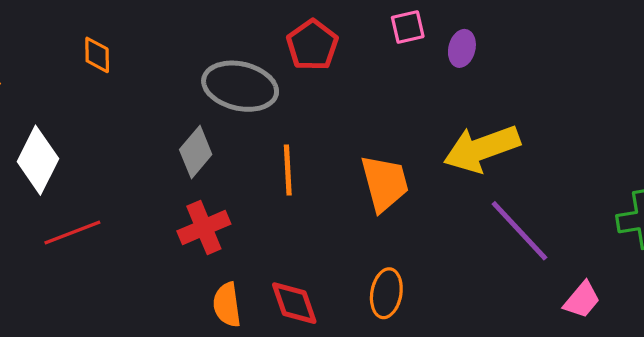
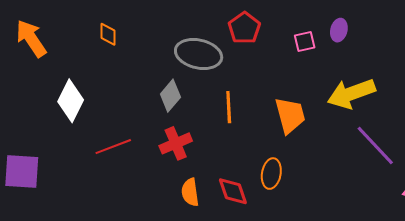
pink square: (408, 27) -> (305, 42), moved
red line: (72, 232) -> (113, 147), moved
orange ellipse: (386, 293) -> (271, 174), moved

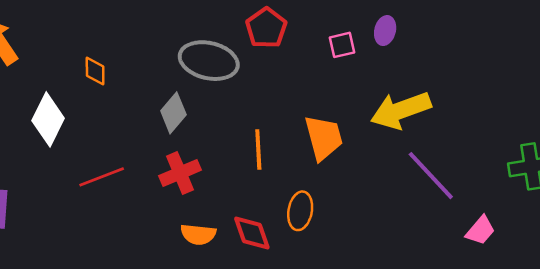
orange diamond: (108, 34) -> (95, 71), moved
orange line: (229, 107) -> (258, 149), moved
orange semicircle: (190, 192) -> (198, 234), turned -76

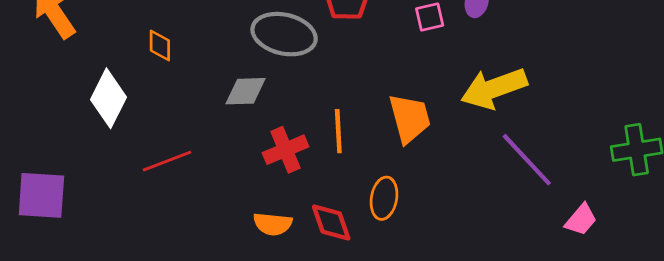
gray diamond: (173, 113) -> (246, 91), turned 48
red cross: (180, 173) -> (285, 150), moved

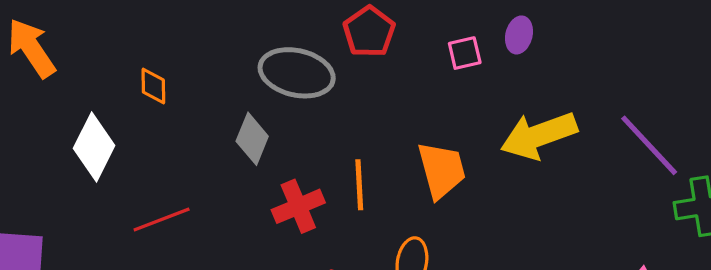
gray diamond: (246, 91) -> (252, 139), turned -66
purple line: (527, 160) -> (649, 145), moved

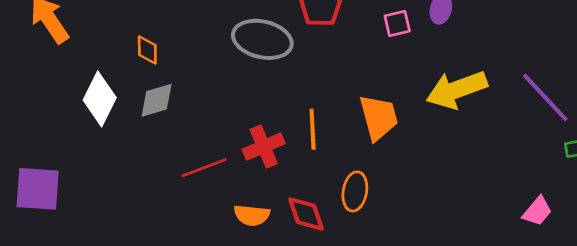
gray diamond: (252, 139) -> (157, 100), moved, turned 51
red line: (162, 219) -> (204, 168), moved

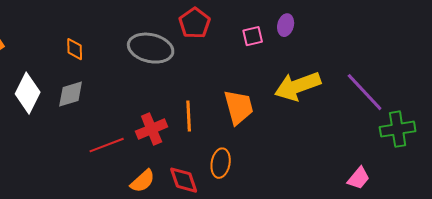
orange diamond: (147, 50) -> (75, 49), moved
orange semicircle: (252, 215) -> (143, 181), turned -48

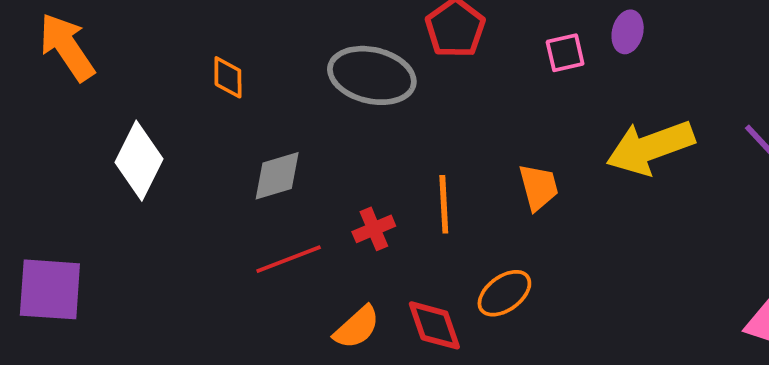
gray diamond: (71, 94) -> (277, 176), moved
orange trapezoid: (239, 107) -> (539, 187), size x0.7
red cross: (152, 129) -> (374, 229), size x0.7
orange ellipse: (221, 163) -> (504, 293), turned 44

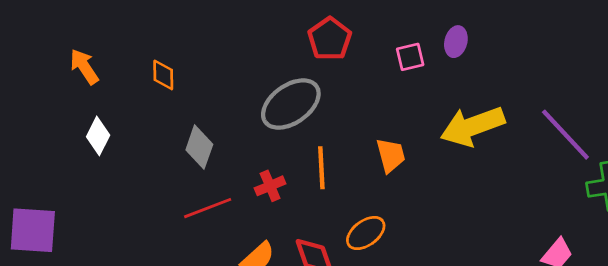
orange arrow: (67, 47) -> (84, 67), moved, size x0.7
gray ellipse: (372, 75) -> (291, 104), moved, turned -48
white diamond: (139, 161) -> (98, 136), size x0.7
gray diamond: (277, 176) -> (199, 147), turned -54

